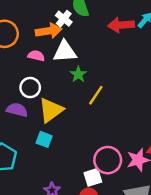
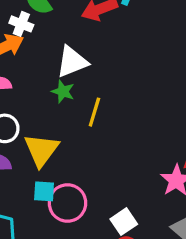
white triangle: (65, 52) -> (72, 62), moved
pink circle: (108, 160) -> (67, 203), moved

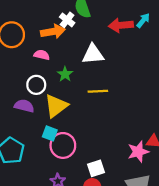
green star: (63, 92) -> (65, 74), moved
yellow line: (94, 112) -> (98, 91), turned 54

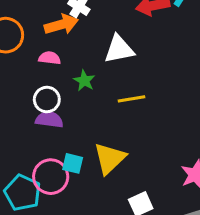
purple semicircle: (24, 106) -> (49, 120), moved
yellow triangle: (56, 106) -> (110, 158), moved
pink circle: (63, 145) -> (51, 177), moved

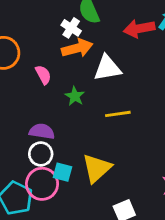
orange arrow: (61, 24) -> (77, 48), moved
pink semicircle: (50, 58) -> (43, 75), turned 54
white circle: (47, 99) -> (41, 154), moved

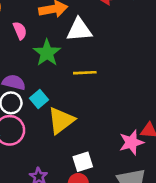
green star: (75, 96) -> (47, 53), size x1.5
cyan square: (62, 172) -> (39, 99), moved, turned 30

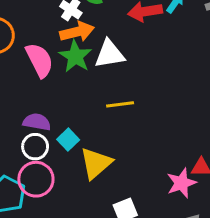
pink semicircle: (20, 31) -> (39, 60), size x1.6
green star: (47, 53) -> (75, 56), moved

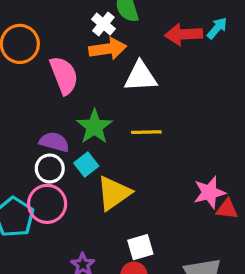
green star: (75, 56) -> (94, 127), moved
pink star: (181, 183) -> (209, 192), moved

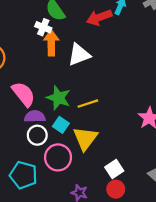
orange arrow: (108, 49) -> (51, 43), turned -65
pink semicircle: (64, 75) -> (23, 94), moved
yellow line: (146, 132) -> (88, 104), moved
pink circle: (47, 204) -> (58, 157), moved

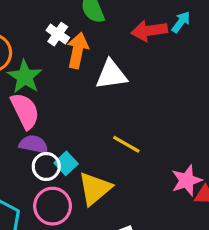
white cross: (43, 27) -> (58, 34), moved
green star: (59, 98) -> (25, 77), moved
yellow line: (88, 104) -> (126, 144), moved, turned 36
white circle: (37, 135) -> (46, 166), moved

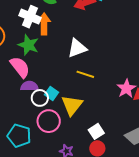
white cross: (58, 34) -> (30, 17), size x1.5
white triangle: (111, 75) -> (77, 48), moved
green star: (25, 77) -> (28, 45), moved

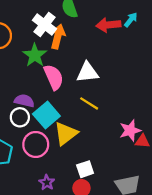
pink semicircle: (20, 67) -> (54, 77), moved
cyan square: (51, 94) -> (46, 115), size x1.6
white circle: (40, 98) -> (20, 117), moved

